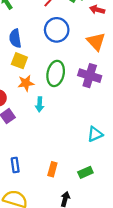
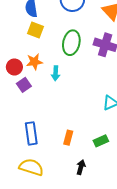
orange star: (26, 83) -> (34, 62), moved
blue rectangle: (15, 165) -> (31, 133), size x1.5

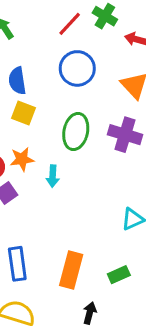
orange rectangle: (68, 138) -> (71, 270), size x1.6

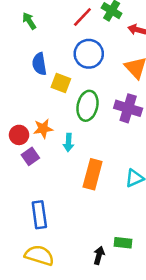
yellow square: (23, 113) -> (61, 83), moved
orange rectangle: (71, 270) -> (93, 174), moved
green rectangle: (119, 275) -> (123, 243), moved, turned 30

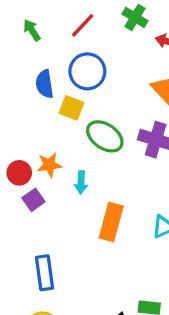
red line: (82, 17) -> (83, 25), moved
blue circle: (89, 54) -> (87, 71), moved
green ellipse: (87, 106) -> (105, 136), turned -68

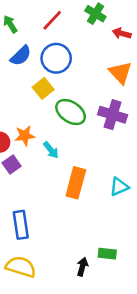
blue semicircle: (45, 84) -> (21, 56), moved, turned -125
yellow square: (72, 108) -> (43, 88), turned 30
cyan arrow: (81, 182) -> (51, 150), turned -42

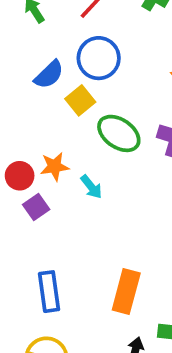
blue semicircle: (21, 56) -> (49, 75), moved
orange rectangle: (76, 183) -> (126, 292), moved

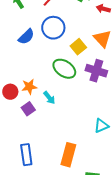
yellow square: (80, 100) -> (78, 47), moved
purple square: (36, 207) -> (28, 109), moved

